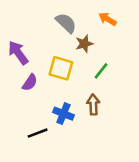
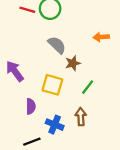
orange arrow: (107, 19) -> (101, 37), moved, turned -35
purple semicircle: (30, 83) -> (31, 106), moved, turned -35

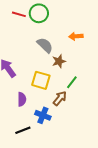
orange arrow: (101, 37) -> (76, 36), moved
brown arrow: (81, 117) -> (60, 98), moved, turned 42

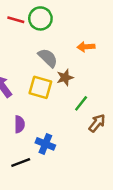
yellow square: (41, 80) -> (40, 87), moved
brown arrow: (60, 98) -> (97, 123), moved

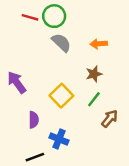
gray semicircle: (48, 58) -> (61, 43), moved
brown star: (65, 78) -> (94, 74), moved
yellow square: (40, 87) -> (61, 96), moved, turned 30

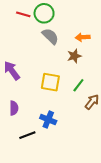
brown star: (94, 74) -> (74, 56), moved
yellow square: (61, 96) -> (50, 82), turned -36
purple semicircle: (34, 120) -> (14, 108), moved

